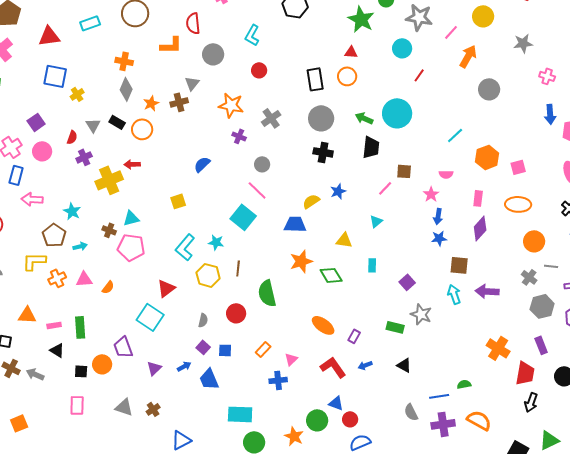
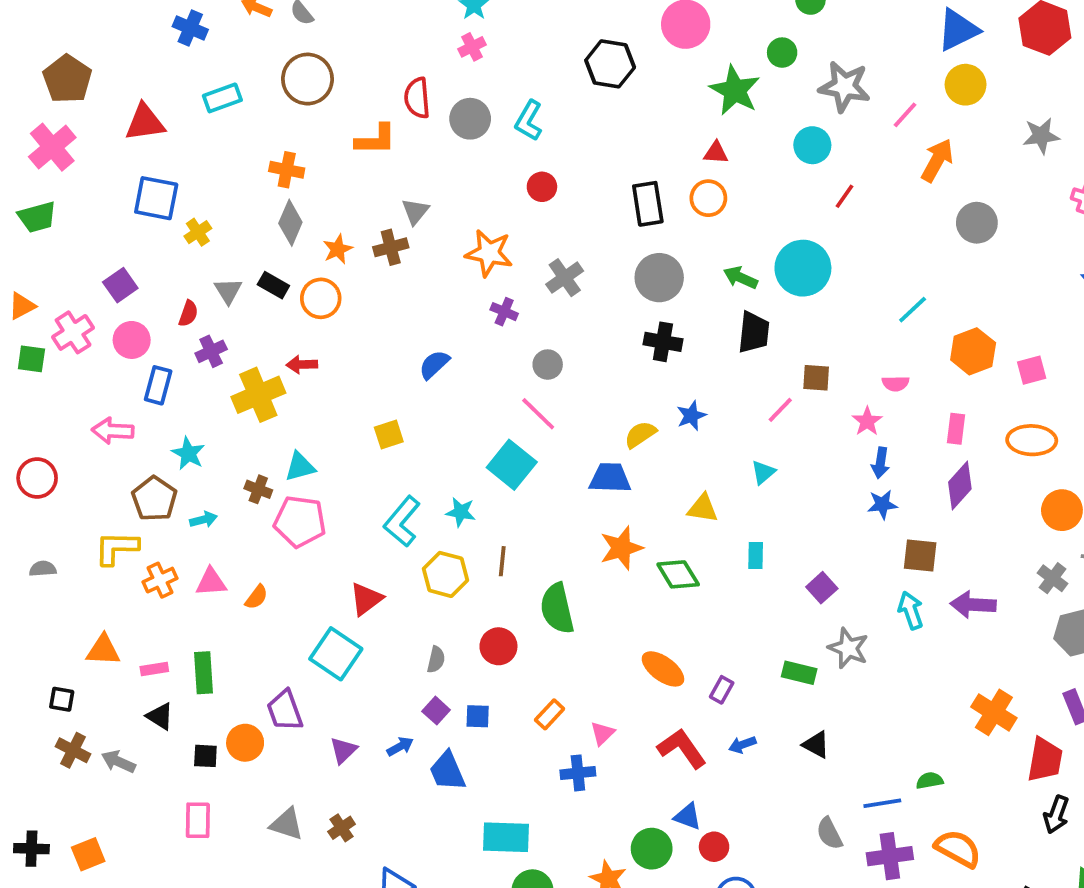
gray circle: (213, 54) -> (470, 119), moved
blue rectangle: (16, 175) -> (158, 385), moved

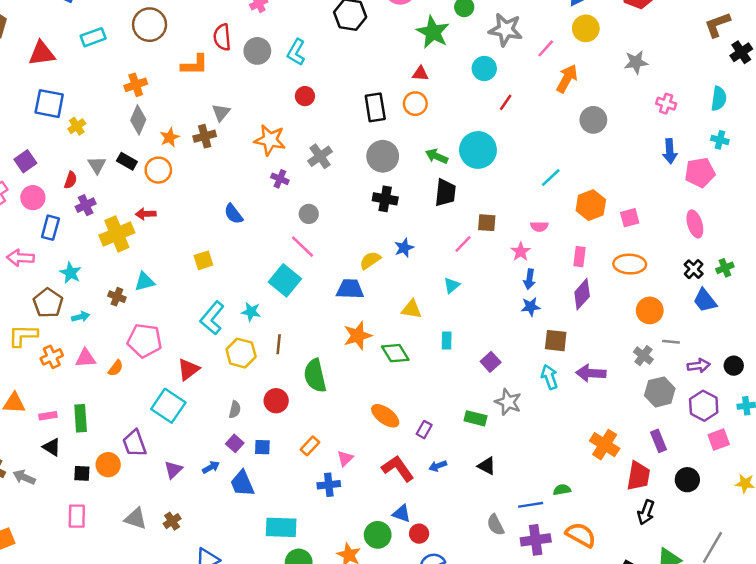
orange cross: (287, 170) -> (136, 85), turned -30
blue semicircle: (434, 365) -> (234, 214), turned -85
pink pentagon: (300, 521) -> (144, 341), moved

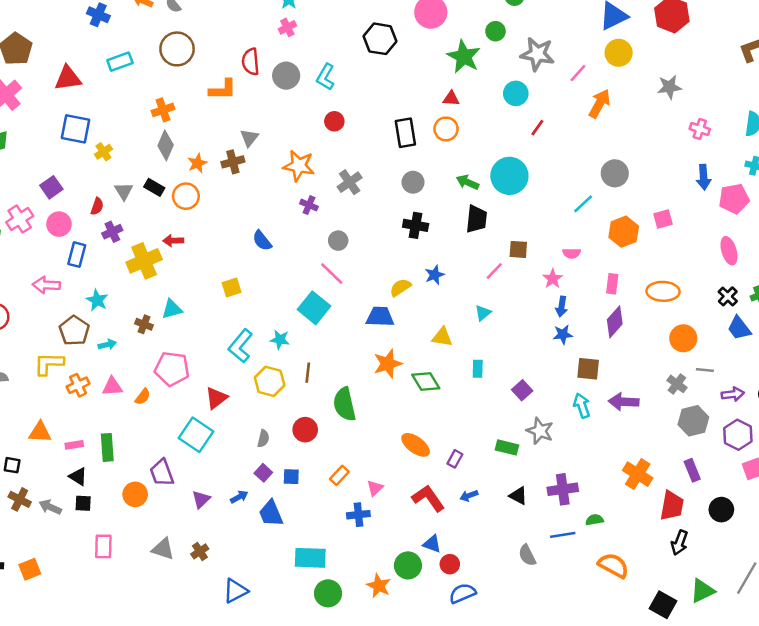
gray circle: (593, 120) -> (615, 173), moved
gray circle: (383, 156) -> (413, 182), size x0.7
pink square: (630, 218) -> (663, 219), moved
black square: (82, 473) -> (83, 503), moved
purple cross: (536, 540) -> (563, 489), moved

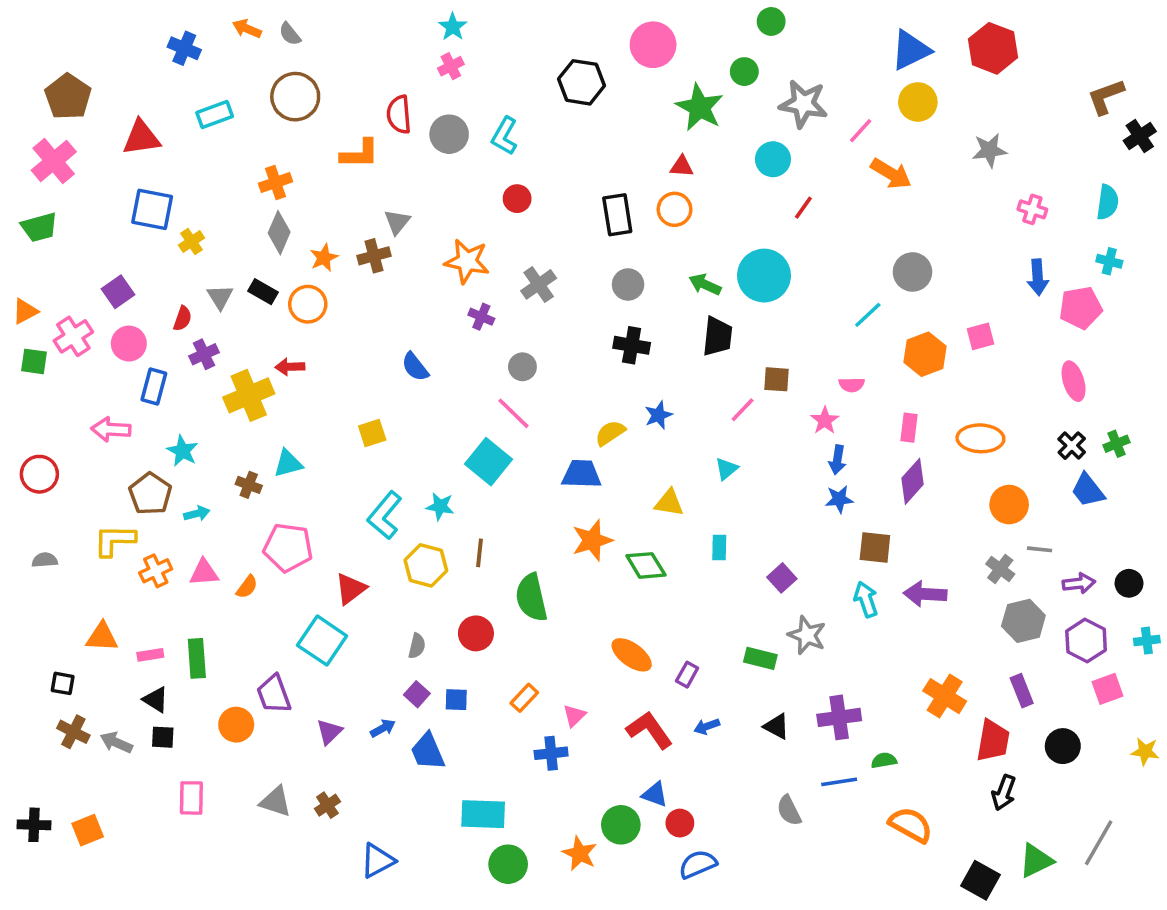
orange arrow: (600, 104) -> (891, 174), turned 92

